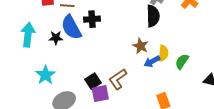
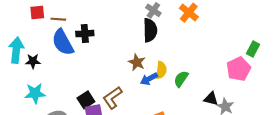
black star: (56, 38) -> (33, 61), moved
cyan star: (45, 75) -> (35, 93), turned 30

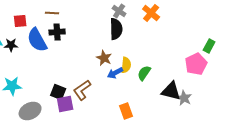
red square: (37, 13) -> (20, 21), moved
brown line: (58, 19) -> (52, 13), moved
black star: (33, 61) -> (11, 45), moved
black triangle: (211, 99) -> (171, 91), size x1.5
black square: (86, 100) -> (58, 92), turned -35

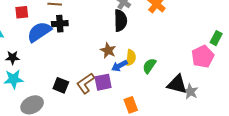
blue semicircle: (37, 40) -> (39, 32), turned 85
black star: (11, 45) -> (13, 58), moved
purple square: (65, 104) -> (103, 82), moved

